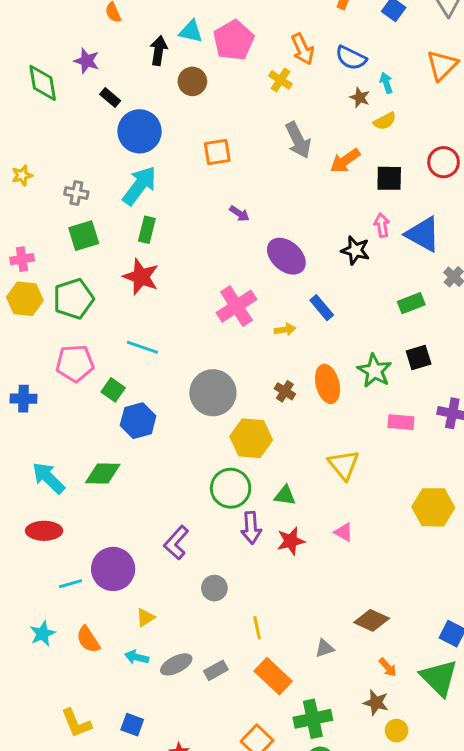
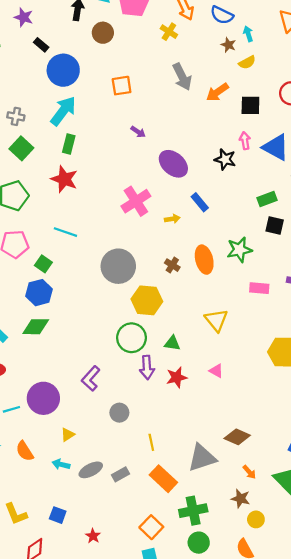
green square: (84, 236) -> (21, 148), turned -30
black square: (419, 357) -> (275, 225), moved, turned 30
green star: (374, 371) -> (239, 250), turned 30
blue hexagon: (138, 421) -> (39, 293), moved
gray triangle: (325, 648) -> (202, 458), size x2.0

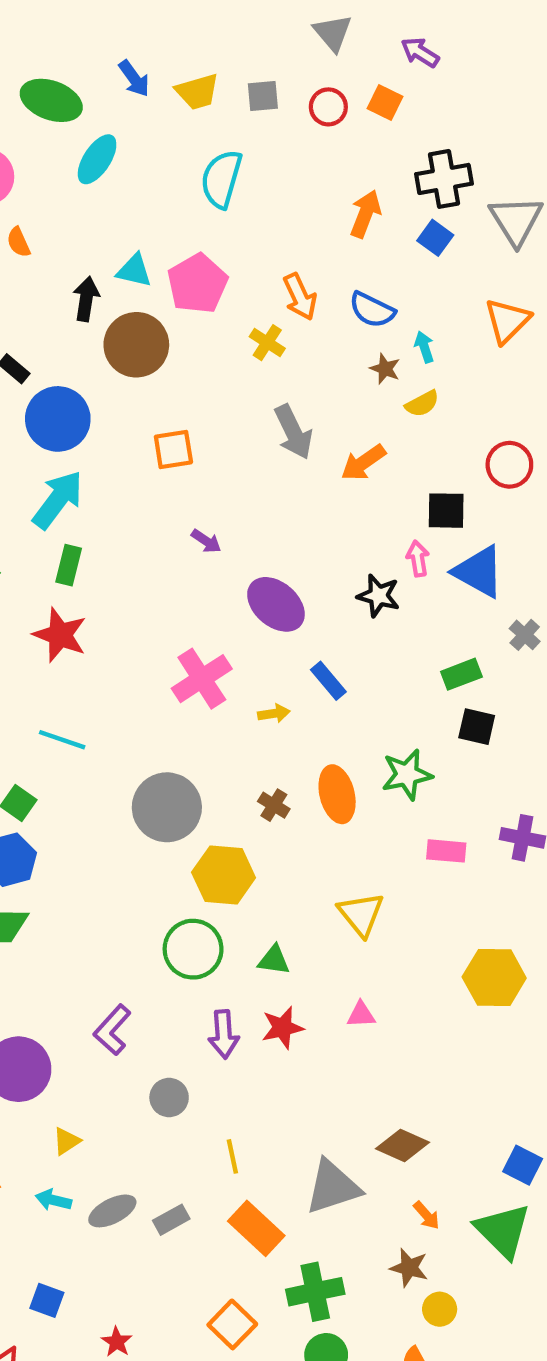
brown circle: (103, 33) -> (136, 345), size x1.5
black square: (250, 105) -> (446, 511), moved
purple arrow: (147, 367) -> (224, 1034), moved
pink triangle: (216, 371) -> (361, 1015), turned -32

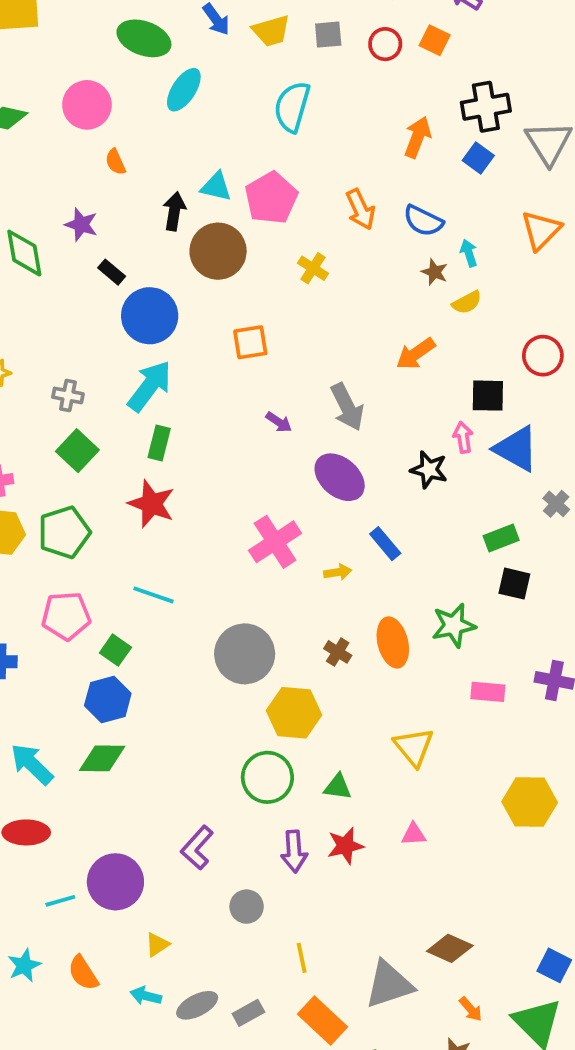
yellow cross: (267, 343) -> (313, 268), moved
gray arrow: (293, 432) -> (347, 407), moved

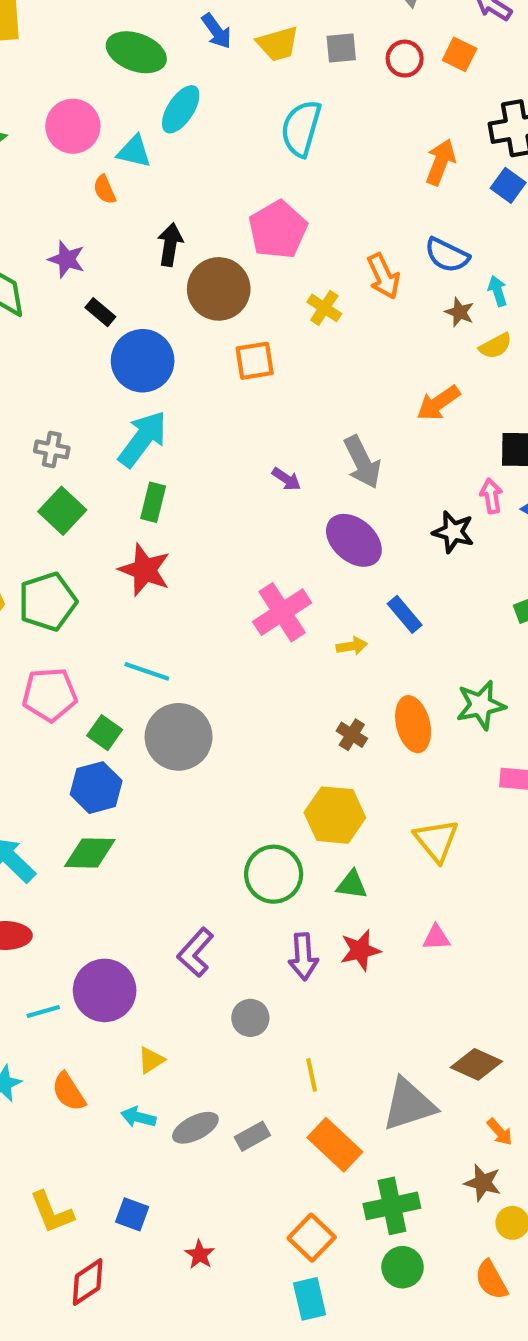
cyan triangle: (216, 187) -> (134, 152), moved
orange arrow: (361, 209) -> (383, 276), moved
orange square: (250, 342) -> (255, 361), moved
gray circle: (245, 654) -> (179, 737), moved
yellow hexagon: (294, 713) -> (335, 815), moved

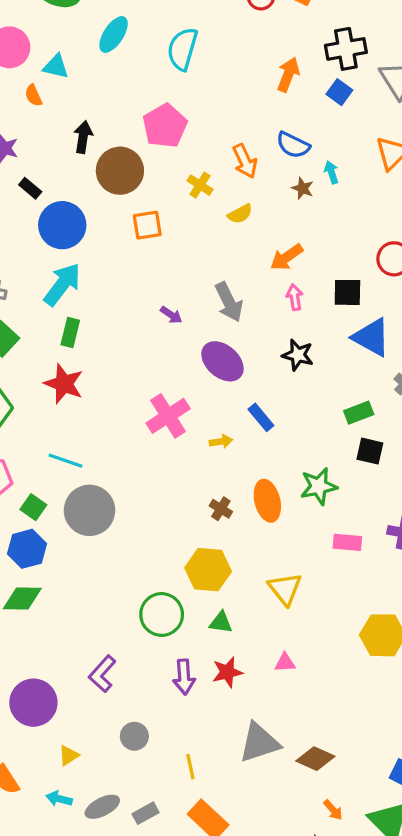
cyan ellipse: (181, 109) -> (114, 34), moved
yellow semicircle: (495, 346) -> (240, 214), moved
pink arrow: (491, 496) -> (295, 297), moved
gray circle: (250, 1018) -> (134, 736), moved
gray triangle: (409, 1105) -> (259, 743), moved

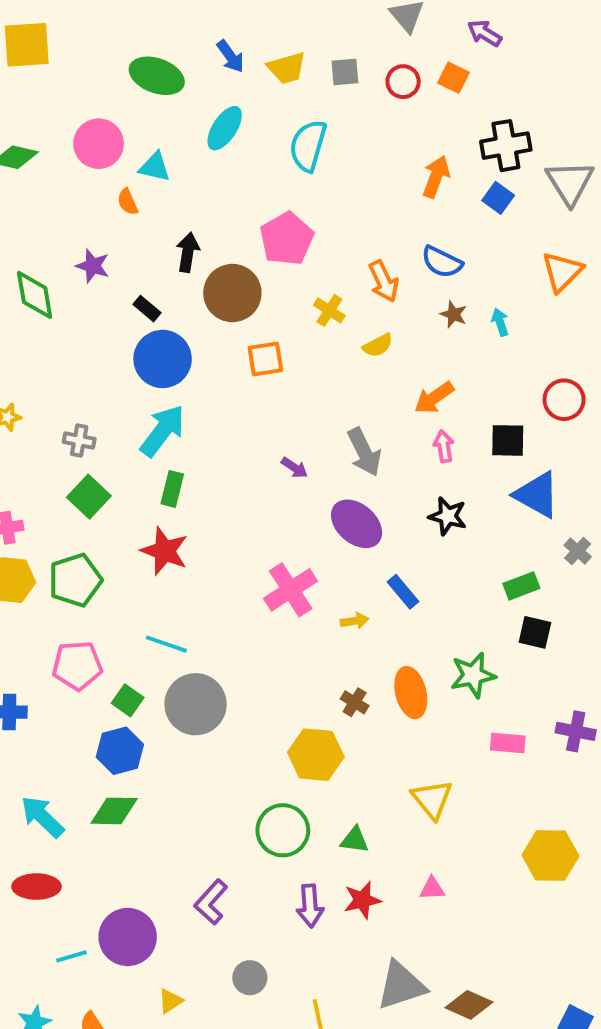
cyan arrow: (331, 172) -> (500, 322), moved
black rectangle: (30, 188) -> (147, 309), moved
yellow hexagon: (208, 570) -> (316, 755), moved

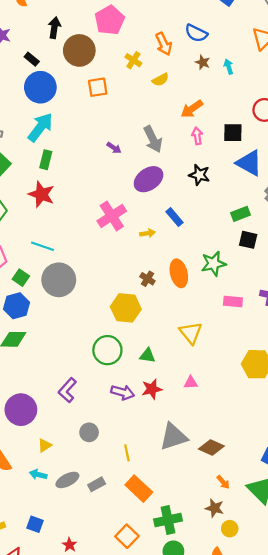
purple ellipse: (357, 524) -> (149, 179), turned -76
purple arrow: (310, 906) -> (123, 392), turned -70

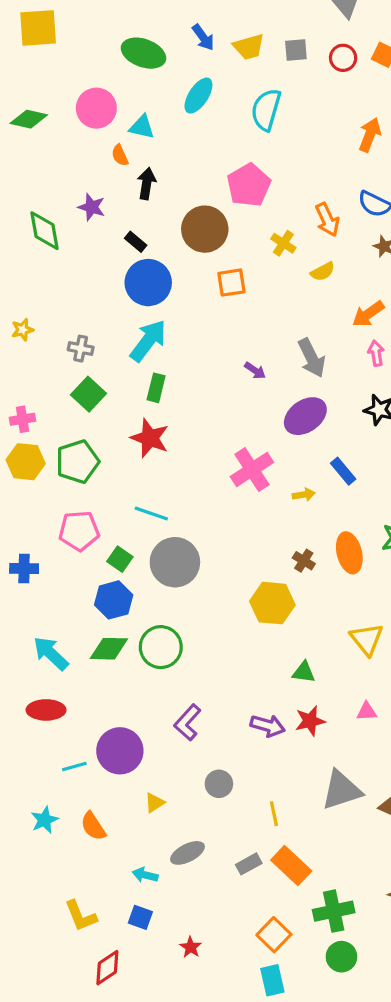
black arrow: (54, 28) -> (147, 184), moved
green circle: (107, 350) -> (161, 647), moved
cyan arrow: (38, 475) -> (145, 875), moved
gray rectangle: (97, 484) -> (249, 864), moved

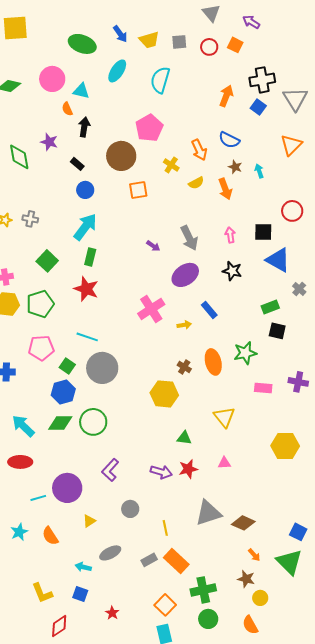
blue circle: (148, 283) -> (85, 190), size x0.6
orange arrow: (368, 314) -> (225, 189), moved, turned -75
gray cross: (81, 349) -> (30, 219), moved

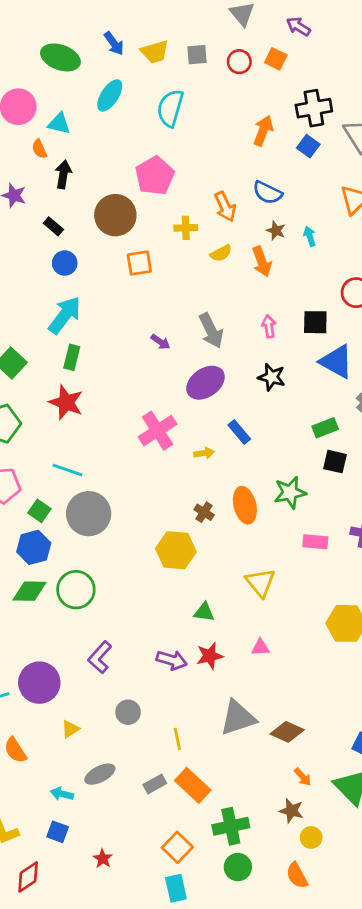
yellow cross: (171, 165) -> (186, 228), turned -35

